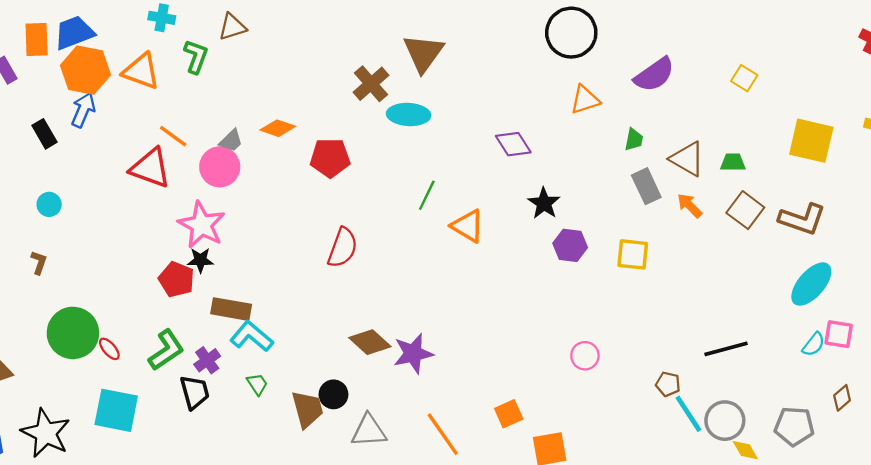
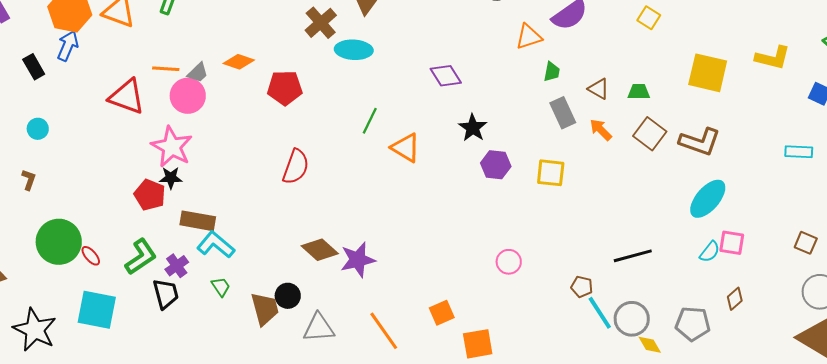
orange triangle: (585, 100) -> (529, 37), moved
orange line: (173, 136) -> (166, 69), moved, turned -32
brown triangle: (687, 159) -> (599, 89), size x0.7

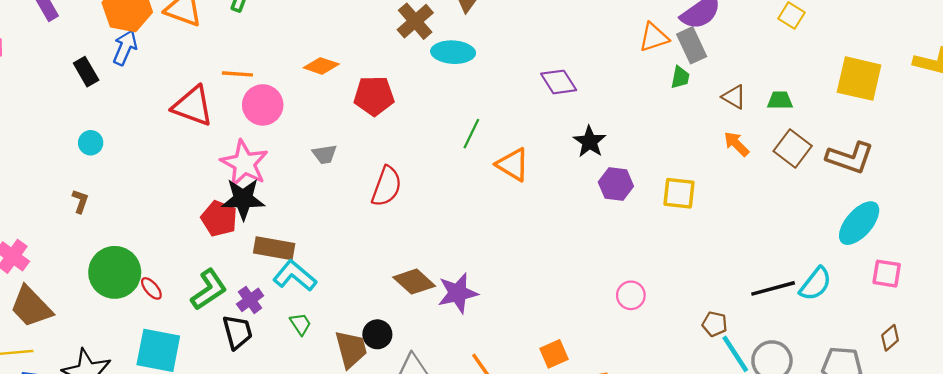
gray trapezoid: (198, 73) -> (325, 154), moved, turned 35
gray rectangle: (563, 113) -> (692, 45), moved
black star: (171, 178) -> (243, 199), size x1.6
cyan semicircle: (710, 252) -> (816, 284), moved, size x1.4

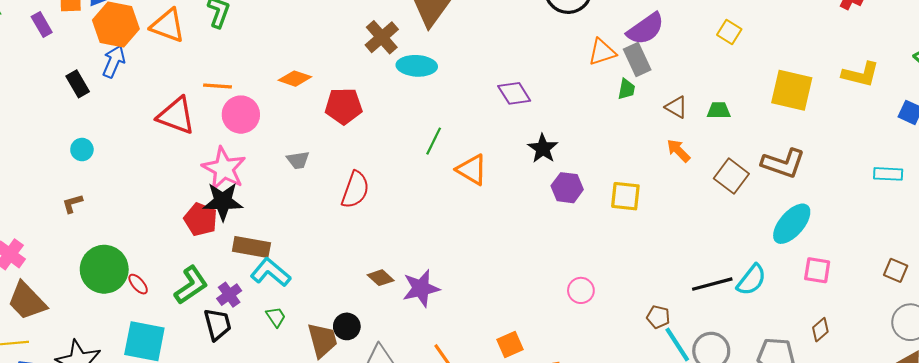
brown square: (793, 149) -> (731, 176), moved
brown L-shape: (80, 201) -> (72, 204), turned -125
brown diamond: (414, 282) -> (381, 278), size x0.7

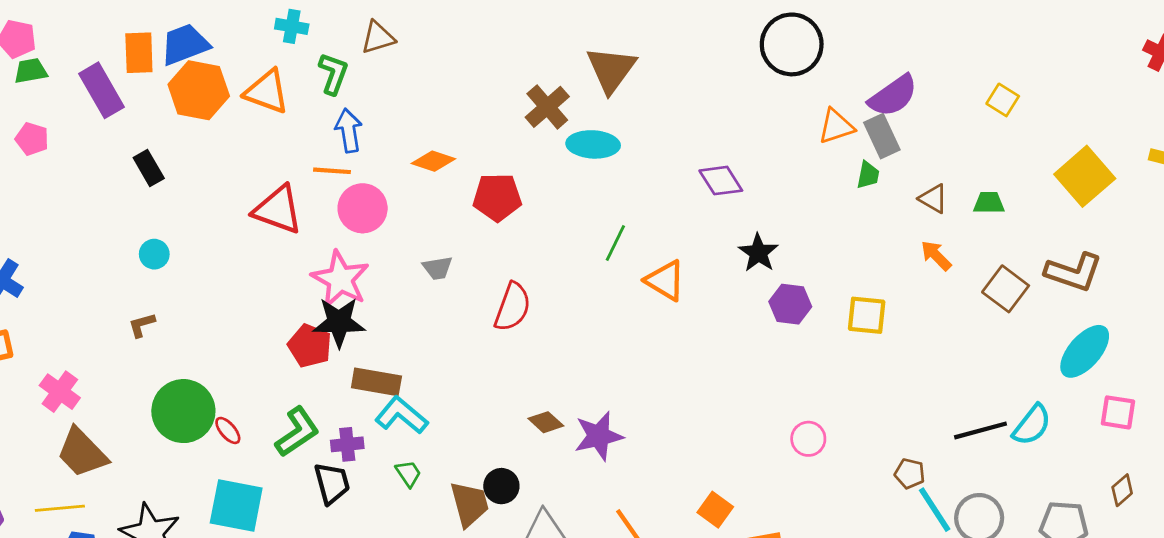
purple rectangle: (42, 25) -> (101, 90), size x1.6
blue arrow: (114, 62) -> (349, 131), moved, turned -32
yellow square: (792, 90) -> (1085, 176), turned 36
purple cross: (229, 295) -> (347, 444), turned 30
orange square: (510, 344) -> (715, 510), turned -30

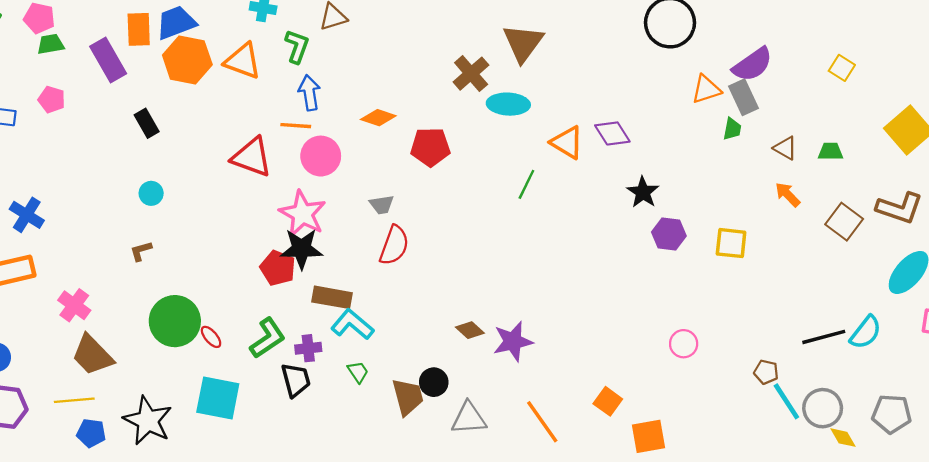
orange triangle: (665, 281) -> (567, 142), moved
red semicircle: (513, 307) -> (394, 245), moved

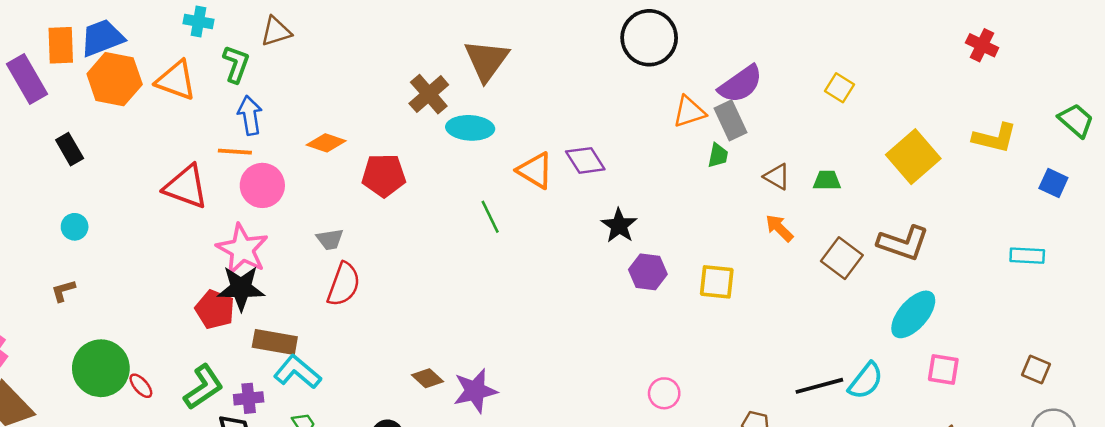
green line: (526, 184) -> (490, 217), turned -52

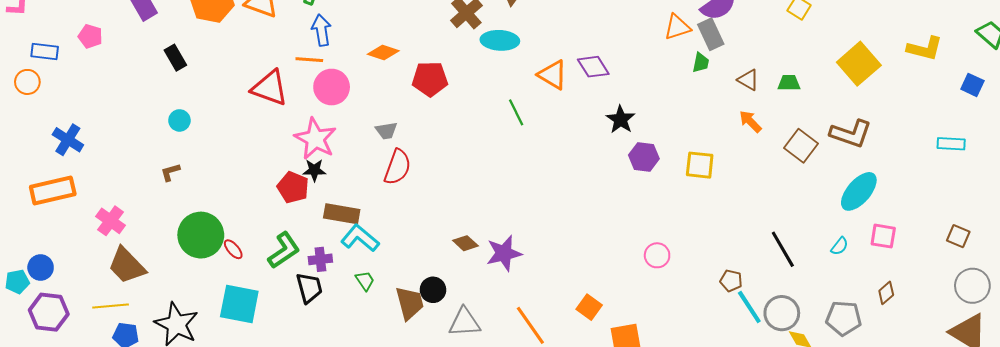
black star: (241, 288) -> (314, 170), size x0.6
cyan semicircle: (866, 381) -> (840, 246), moved, size x0.6
black line: (819, 386) -> (783, 249), turned 75

